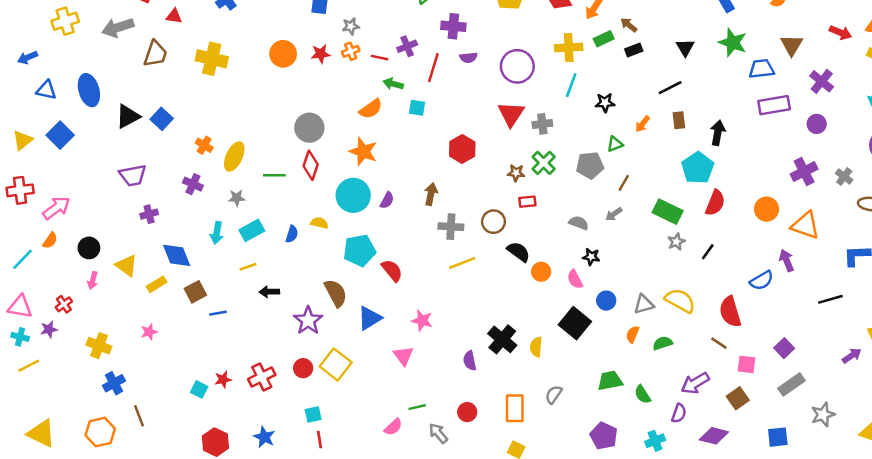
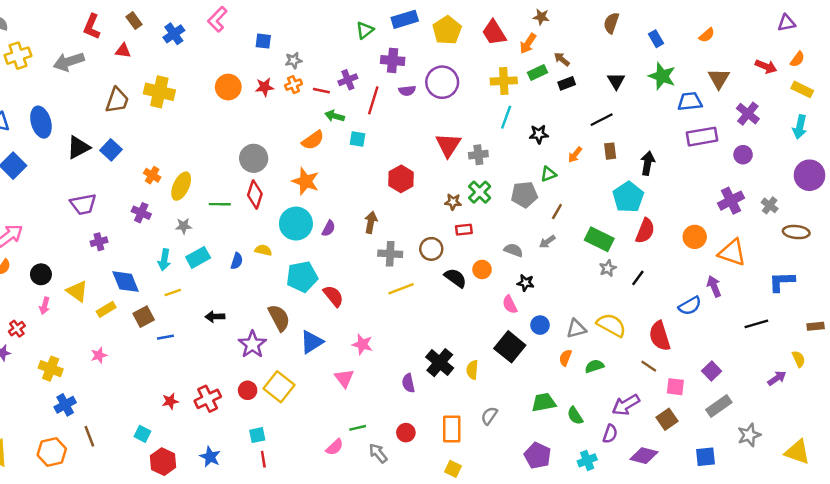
brown trapezoid: (155, 54) -> (117, 100), moved
purple circle: (517, 66) -> (442, 82), moved
yellow line: (248, 267) -> (173, 292), moved
orange circle: (541, 272) -> (482, 269), moved
cyan square: (199, 389) -> (142, 434), moved

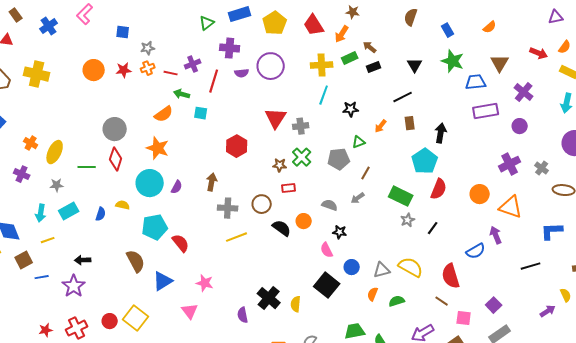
purple star: (252, 344) -> (74, 286), moved

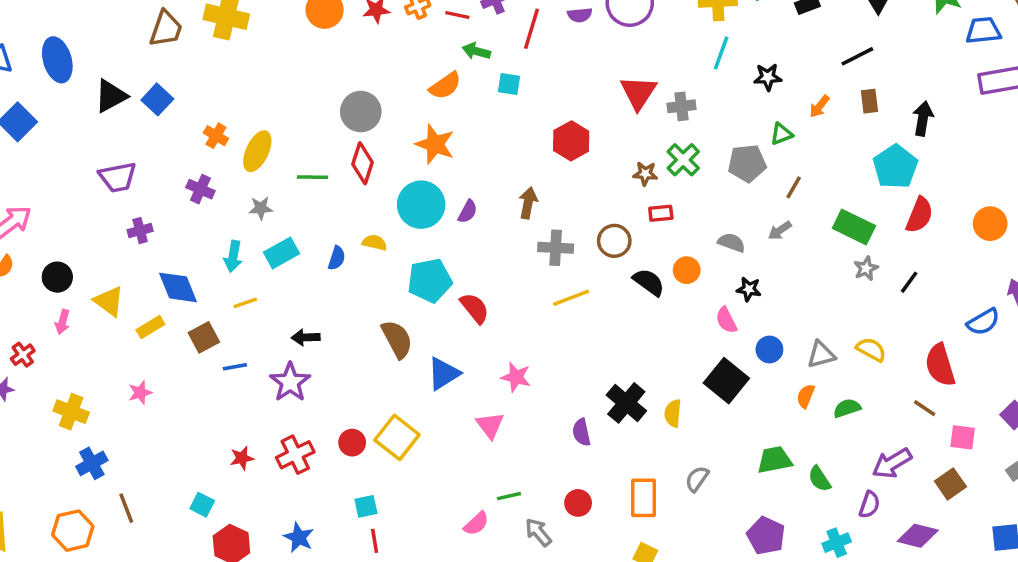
yellow semicircle: (411, 267) -> (871, 349), size x0.7

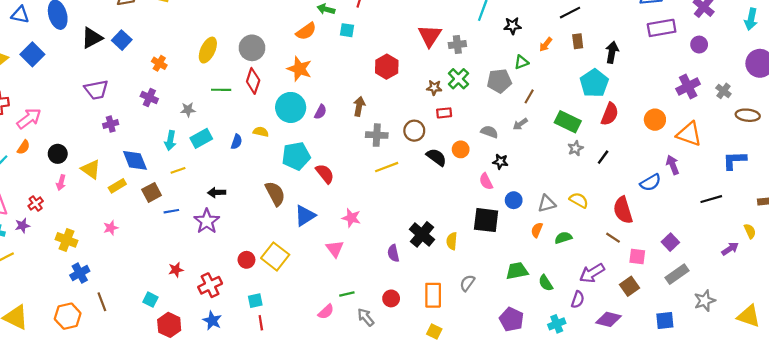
yellow ellipse: (257, 151) -> (208, 50), moved
black square: (726, 381) -> (486, 220), turned -32
red cross: (295, 455) -> (210, 285), moved

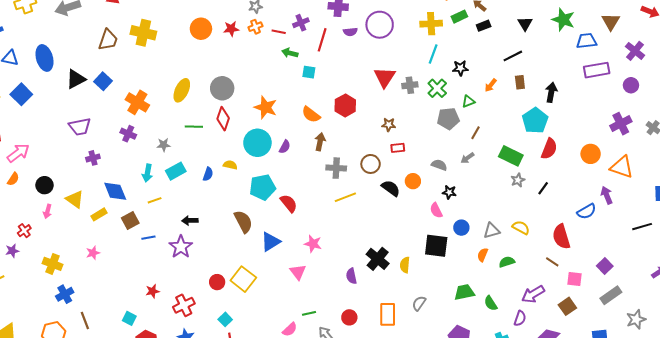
orange semicircle: (306, 31) -> (311, 115), moved, turned 72
orange cross: (159, 63) -> (137, 102), size x1.6
green cross: (458, 79) -> (437, 88), moved
cyan square: (255, 301) -> (225, 319), turned -32

